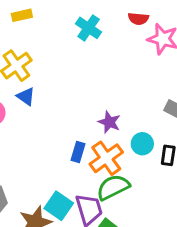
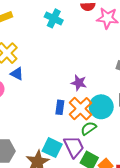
cyan circle: (142, 144) -> (101, 107), moved, size x1.5
green semicircle: (113, 187) -> (89, 128), size x0.7

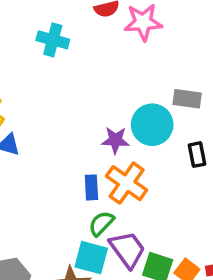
cyan circle: (101, 107) -> (152, 125), moved
green semicircle: (89, 128) -> (101, 223), moved

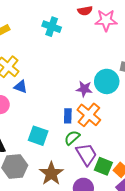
cyan square: (91, 258) -> (38, 136), moved

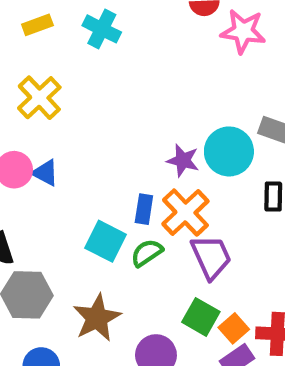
cyan cross: (52, 27) -> (102, 29), moved
blue triangle: (21, 87) -> (45, 173), moved
cyan square: (38, 136) -> (106, 241), moved
purple trapezoid: (86, 154) -> (211, 257), moved

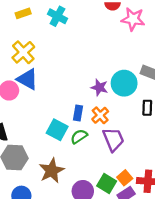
blue triangle: (45, 173) -> (27, 79), moved, size x1.5
orange cross: (185, 212) -> (100, 115), size x0.7
green square: (201, 317) -> (107, 184), moved

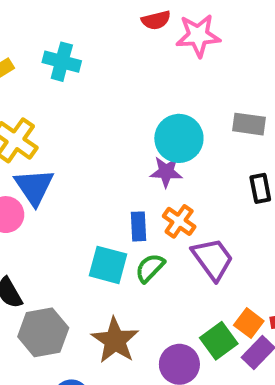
blue triangle: (27, 79) -> (34, 187), turned 40
cyan circle: (124, 83) -> (179, 138), moved
green square: (107, 184) -> (219, 341), turned 36

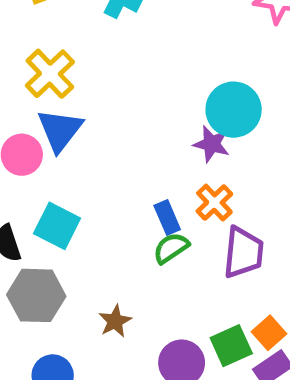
blue rectangle: (139, 226) -> (167, 217), moved, turned -32
purple trapezoid: (213, 259) -> (243, 252), turned 30
cyan square: (108, 265) -> (57, 226), moved
brown star: (115, 340) -> (115, 321), size x0.6

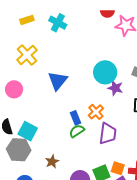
blue triangle: (60, 130) -> (58, 81), moved
purple star: (211, 144) -> (115, 88), moved
cyan square: (57, 226) -> (28, 131), moved
orange square: (269, 333) -> (118, 168), turned -32

